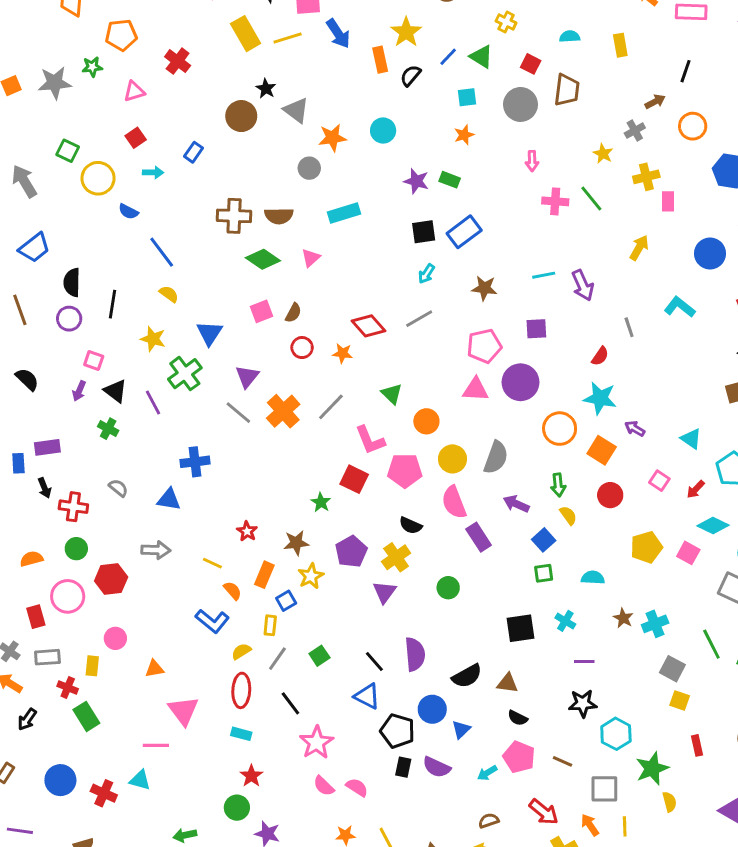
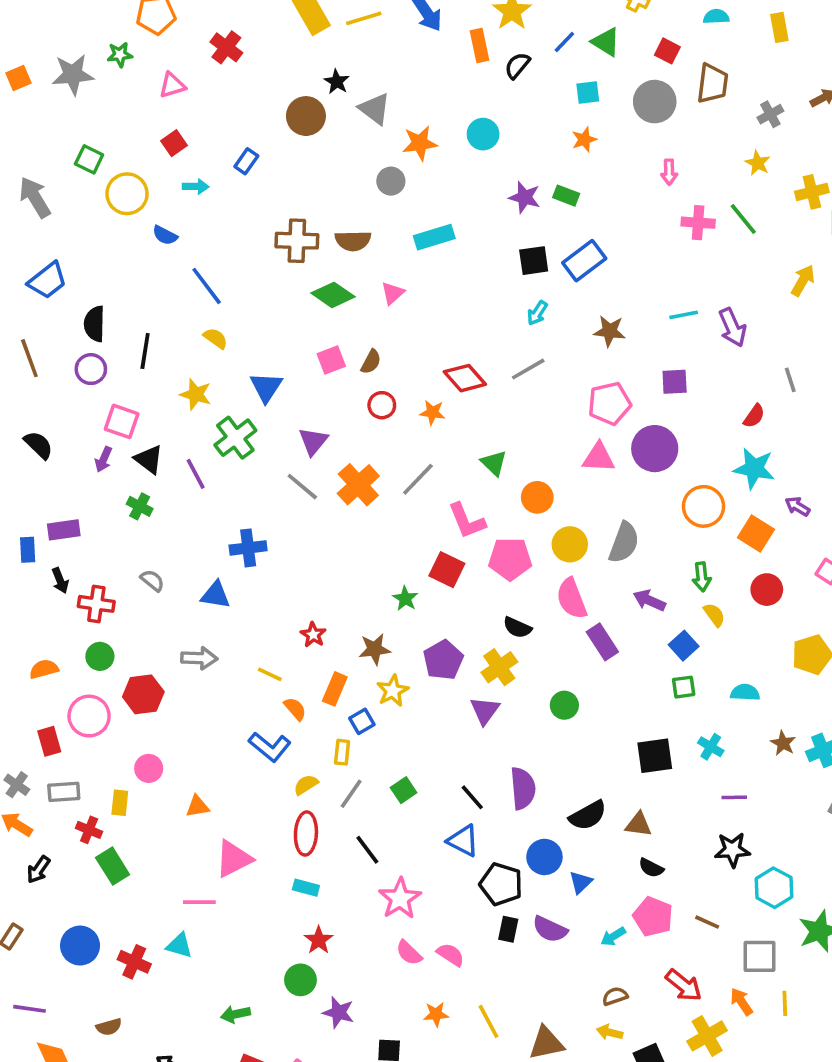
gray cross: (635, 131) -> (770, 114), moved
pink square: (94, 361) -> (122, 421), size x1.4
pink triangle: (183, 711) -> (234, 859), turned 40

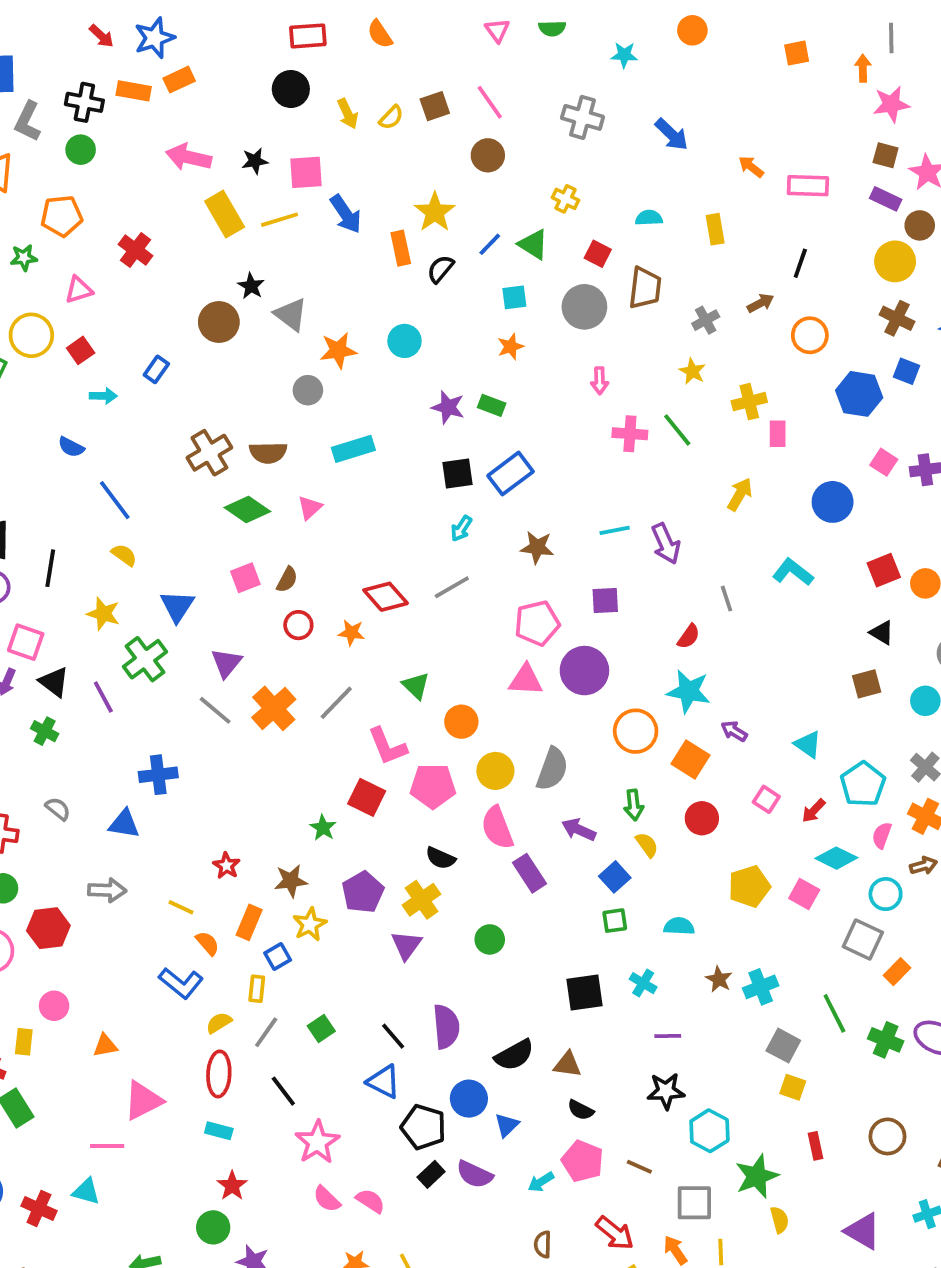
yellow circle: (127, 194) -> (31, 335), moved
brown cross: (297, 241) -> (209, 453), turned -33
black rectangle: (508, 929) -> (431, 1174), turned 35
brown semicircle: (615, 996) -> (543, 1244), turned -70

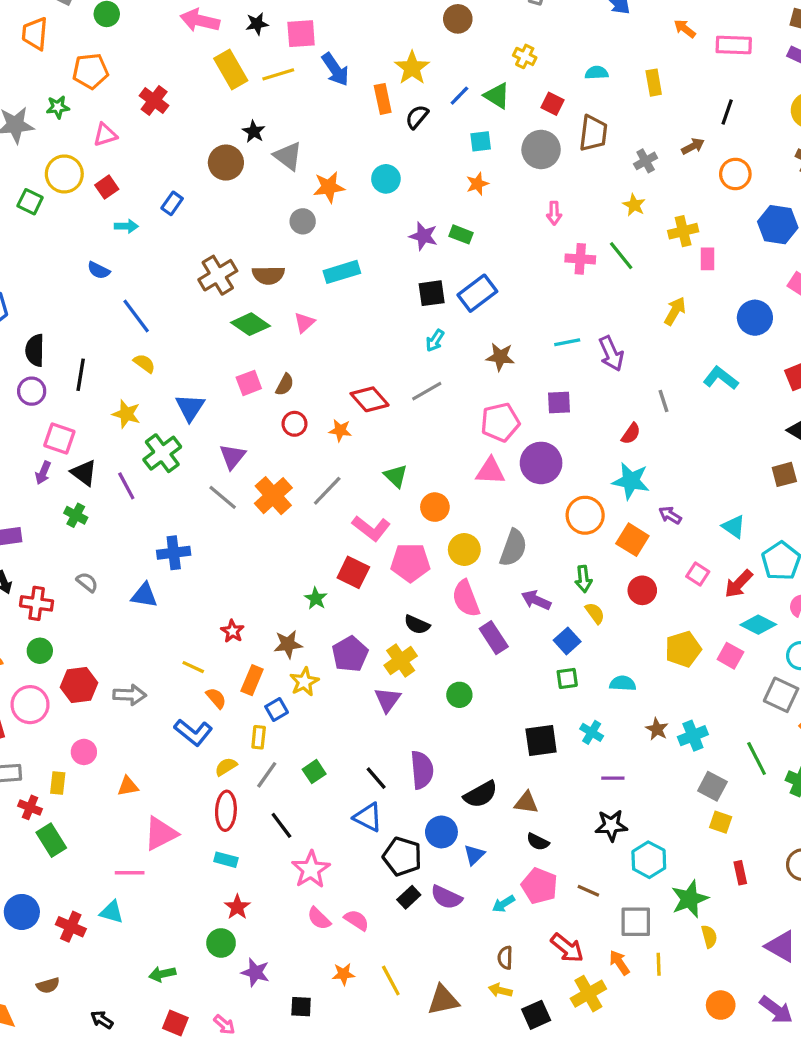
pink L-shape: (387, 746) -> (371, 528), turned -30
red arrow: (814, 811) -> (739, 584), size x1.4
gray arrow: (107, 890) -> (130, 695), moved

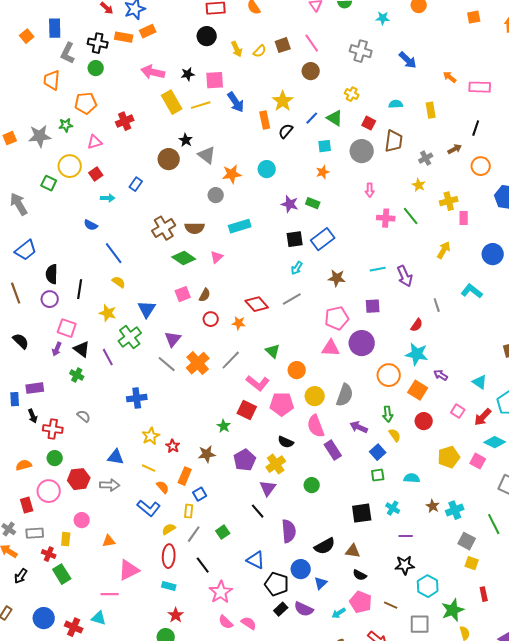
red cross: (154, 101) -> (125, 121), turned 30
blue triangle: (144, 595) -> (116, 457), moved
yellow star: (304, 682) -> (151, 436), moved
black line: (376, 778) -> (258, 511), moved

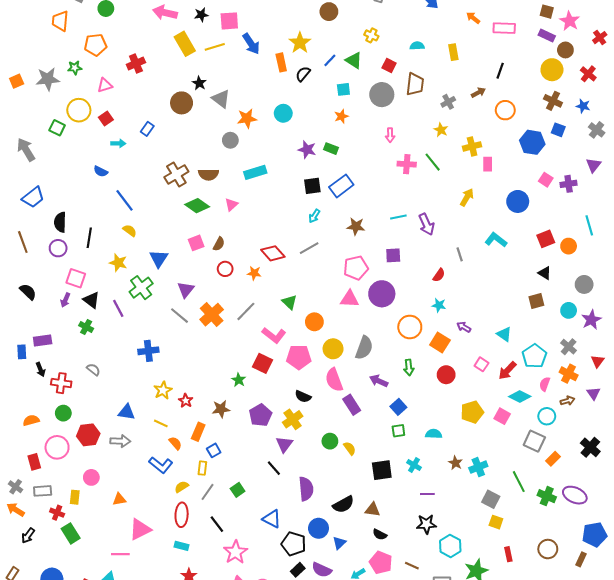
cyan star: (417, 354) -> (439, 305), size x0.6
yellow semicircle: (395, 435) -> (350, 448), moved

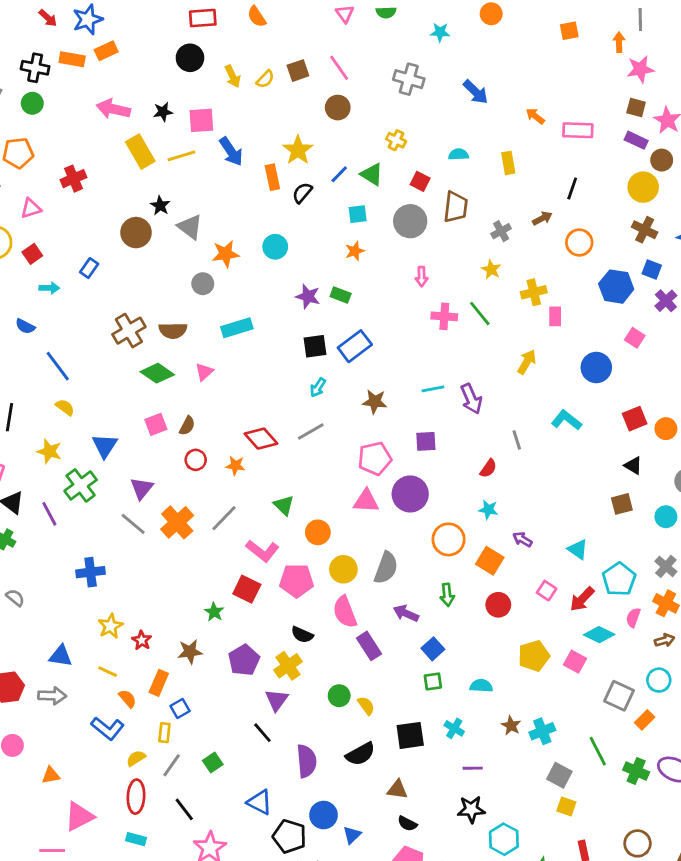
purple cross: (569, 184) -> (666, 301), moved, turned -35
cyan circle: (547, 416) -> (659, 680), moved
black semicircle: (343, 504) -> (360, 754), moved

